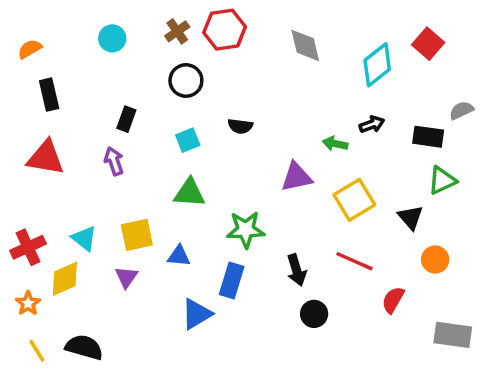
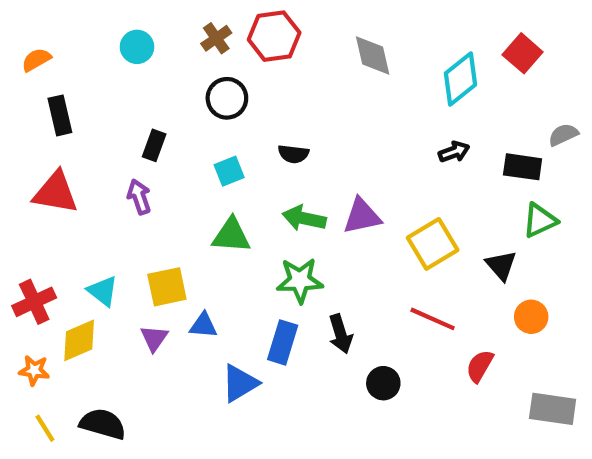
green arrow: (335, 144) -> (304, 218), moved, size x1.4
blue triangle: (179, 256) -> (203, 325), moved
black arrow: (296, 270) -> (340, 334), moved
orange star: (28, 303) -> (34, 370), turned -30

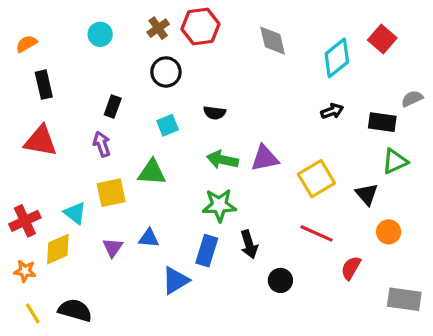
green triangle: (231, 235) -> (152, 172), moved
yellow square: (167, 287) -> (111, 193), moved

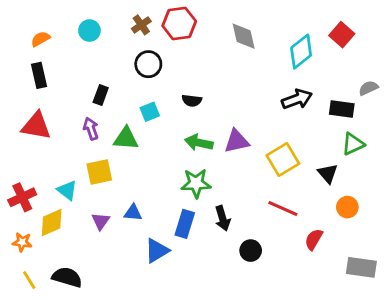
orange semicircle: (26, 44) -> (40, 39), moved
black arrow: (332, 111) -> (297, 99), size x1.5
green triangle: (152, 172) -> (126, 138), moved

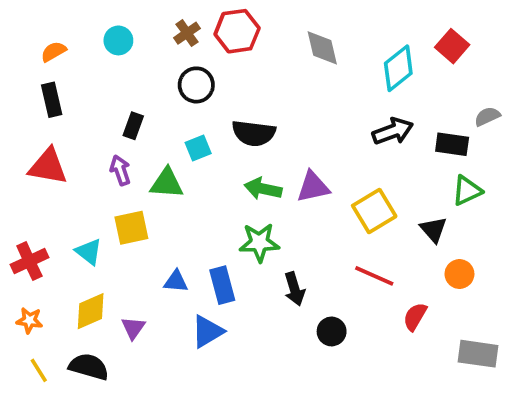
black semicircle: (192, 101) -> (254, 133), size x1.6
purple triangle: (101, 221) -> (133, 328), moved
yellow diamond: (52, 223) -> (91, 311), moved
blue rectangle: (185, 224) -> (222, 285), moved, turned -32

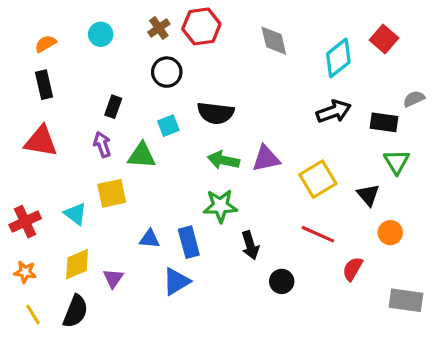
green triangle: (467, 191) -> (397, 162), turned -36
black semicircle: (89, 367) -> (75, 311), turned 96

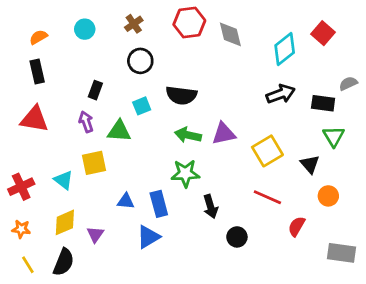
red hexagon: (201, 26) -> (189, 23), moved

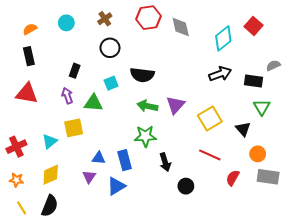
purple triangle: (224, 134) -> (175, 105), turned -36
cyan triangle: (64, 180) -> (50, 141), turned 42
purple triangle: (95, 234) -> (89, 177), moved
gray rectangle: (342, 253) -> (268, 177), moved

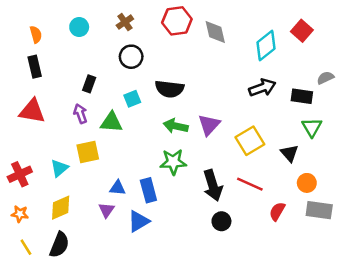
orange semicircle: (30, 29) -> (36, 34), turned 104
black arrow: (165, 162) -> (213, 185), moved, size x1.4

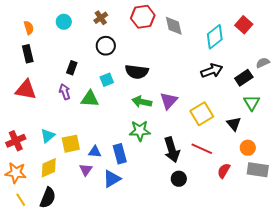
black rectangle: (302, 96) -> (244, 78), turned -42
yellow square: (88, 152) -> (71, 144), moved
orange star: (20, 214) -> (16, 173), size x1.5

